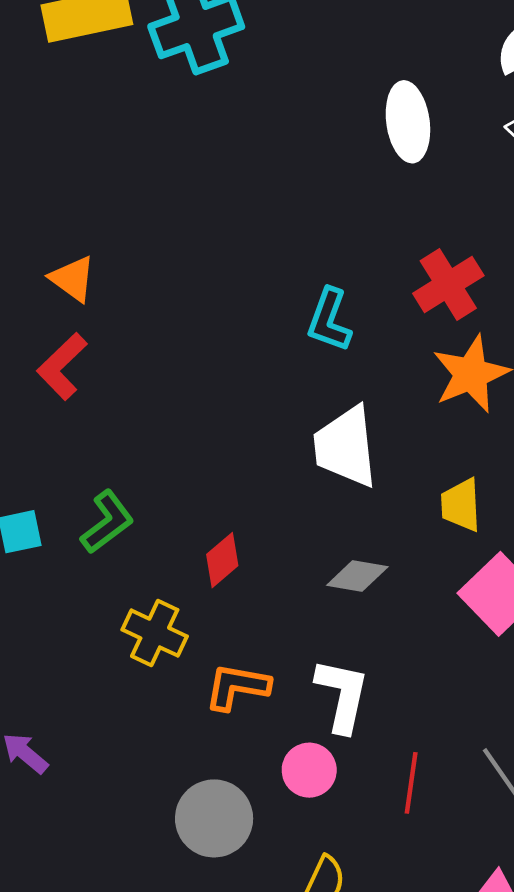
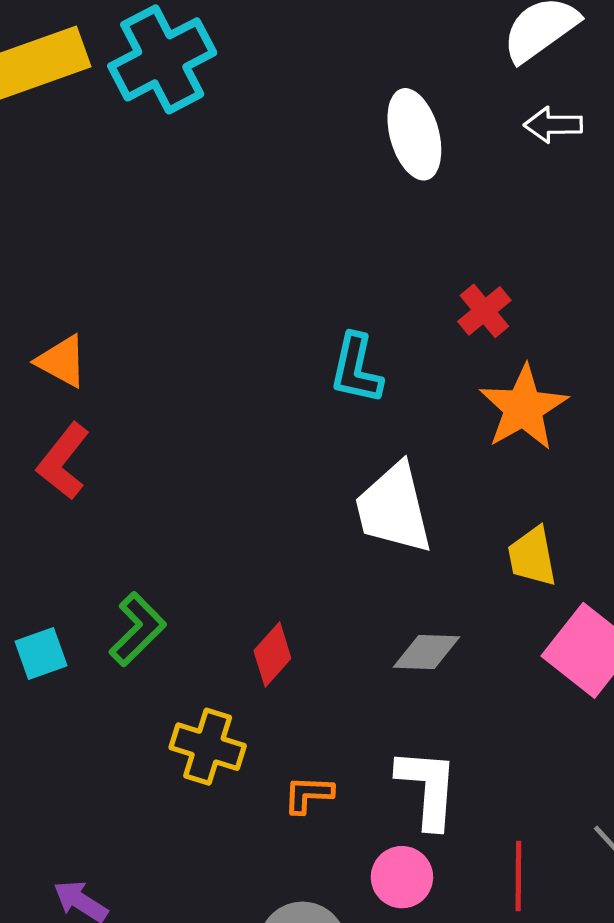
red cross: (448, 285) -> (484, 311), size x0.7
orange L-shape: (237, 687) -> (308, 794), size x0.7

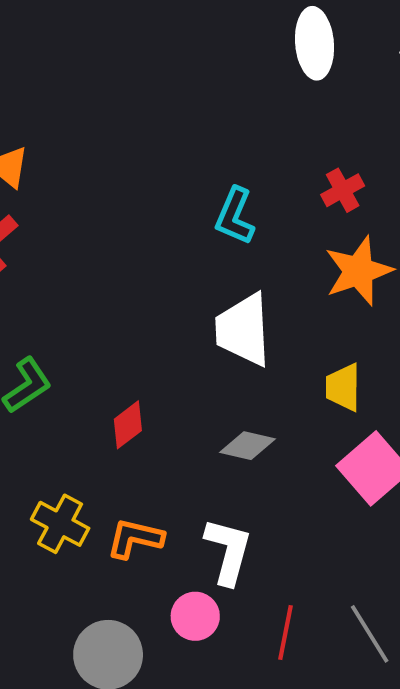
yellow cross: (208, 747) -> (60, 524), moved
orange L-shape: (308, 794) -> (135, 538), size x1.4

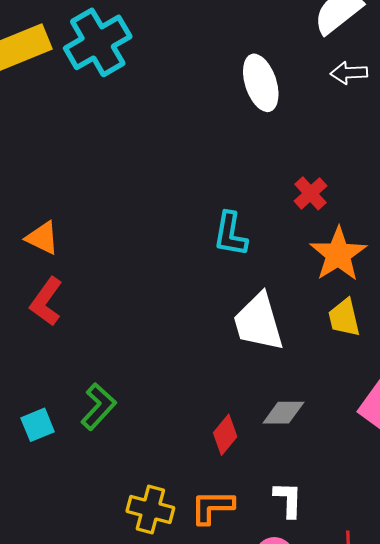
yellow trapezoid: (343, 387) -> (344, 318), moved
red diamond: (128, 425) -> (225, 435), moved
white L-shape: (228, 551) -> (288, 499), size x0.7

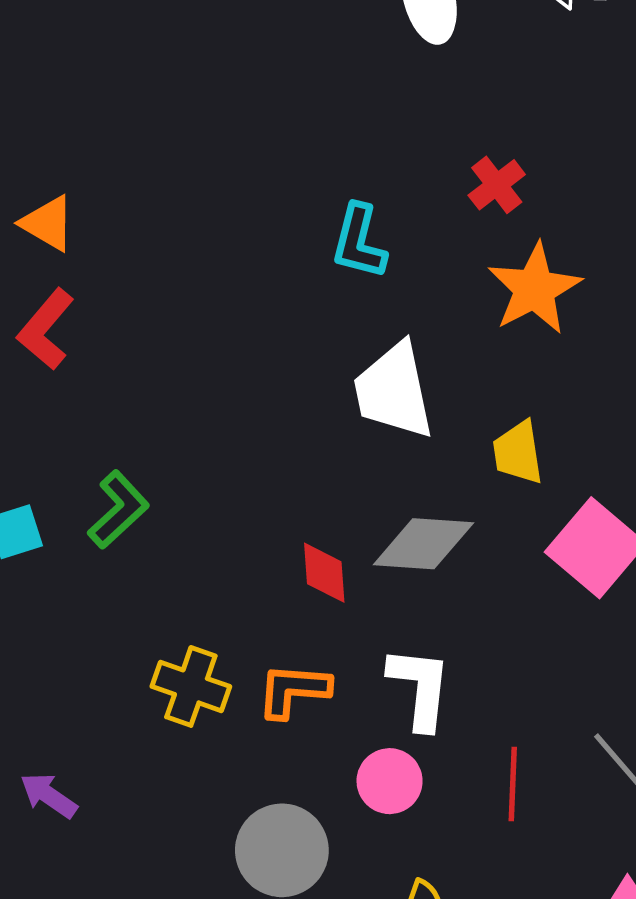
yellow trapezoid: (344, 318) -> (518, 453), moved
gray diamond: (283, 413) -> (423, 544), size x1.4
red diamond: (225, 435) -> (324, 573), turned -48
white L-shape: (288, 499) -> (420, 688), size x1.4

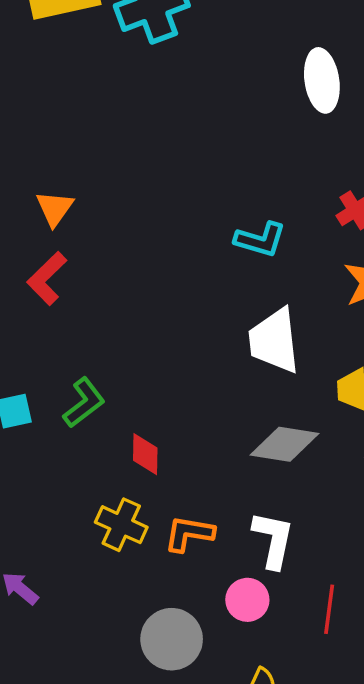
orange triangle: (48, 223) -> (55, 208), turned 30
cyan L-shape: (359, 242) -> (260, 240), turned -93
red diamond: (324, 573) -> (145, 454), moved

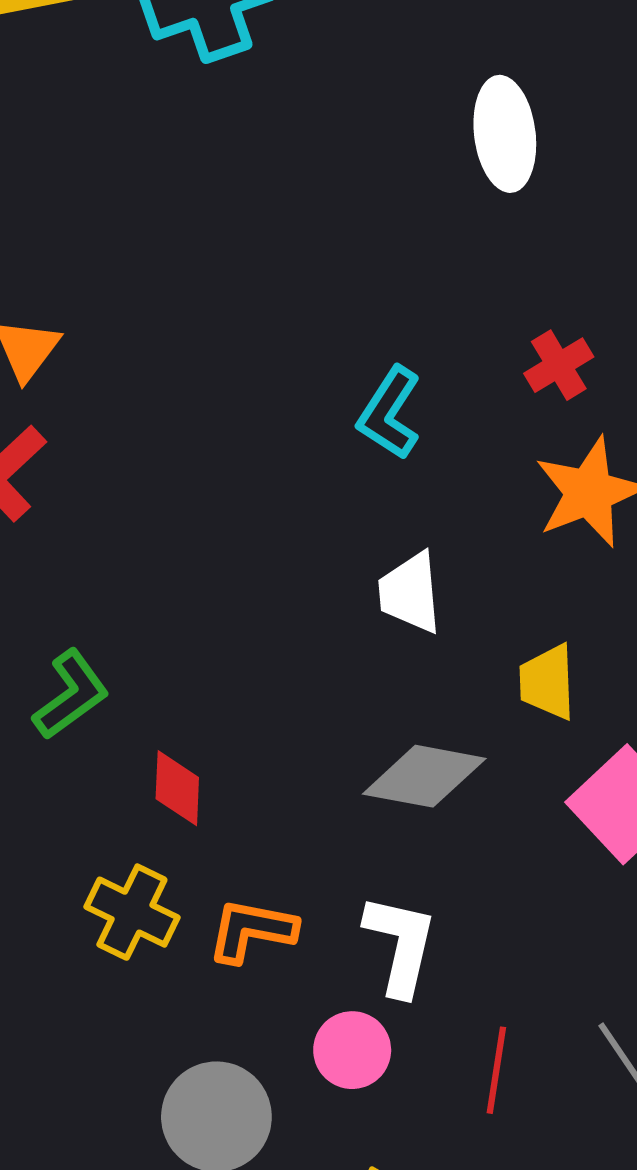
cyan L-shape: (260, 240) -> (389, 413), turned 105
white trapezoid: (274, 341) -> (410, 593), size x0.7

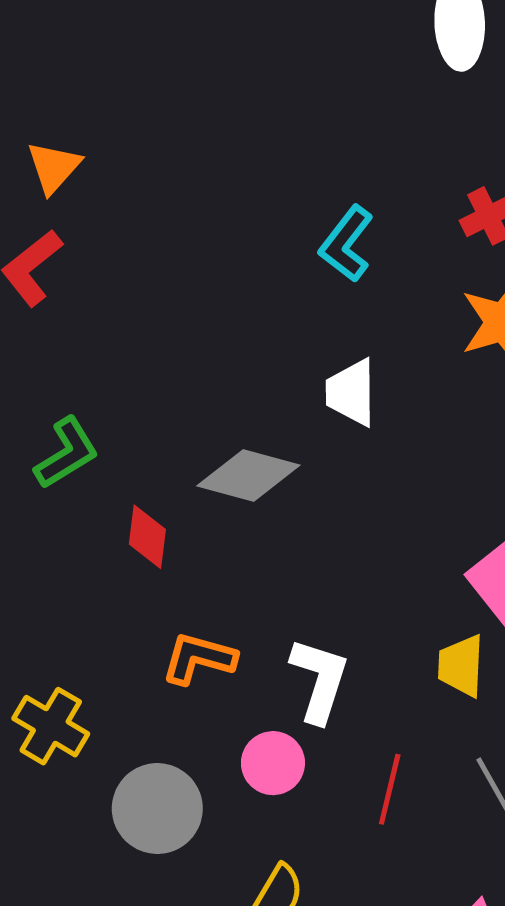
yellow trapezoid: (547, 682) -> (461, 666), moved
gray diamond: (424, 776) -> (248, 475), moved
yellow cross: (132, 912) -> (51, 726), moved

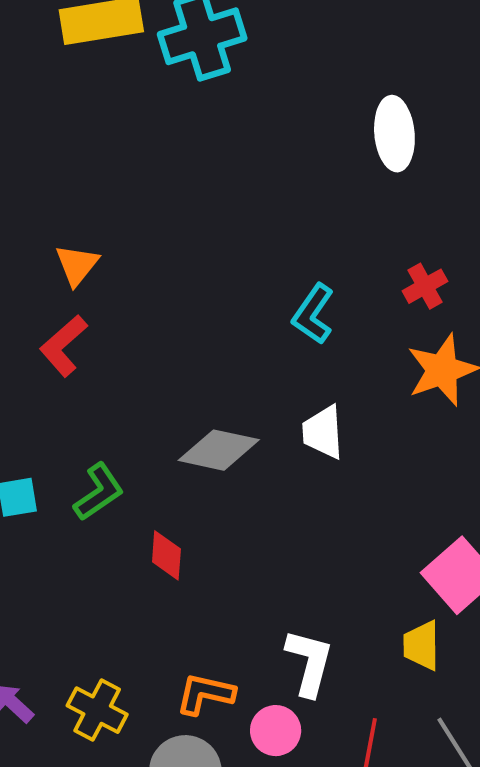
gray diamond: (248, 475) -> (219, 450), moved
orange L-shape: (199, 658) -> (205, 694), moved

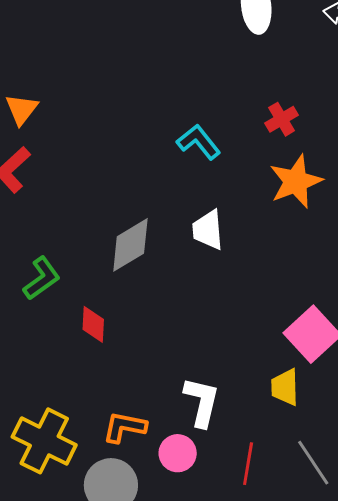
cyan L-shape: (313, 314) -> (199, 142), turned 108
gray diamond: (219, 450) -> (130, 245), turned -42
yellow cross: (97, 710) -> (44, 441), size x1.4

